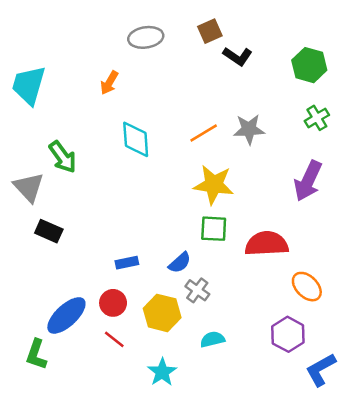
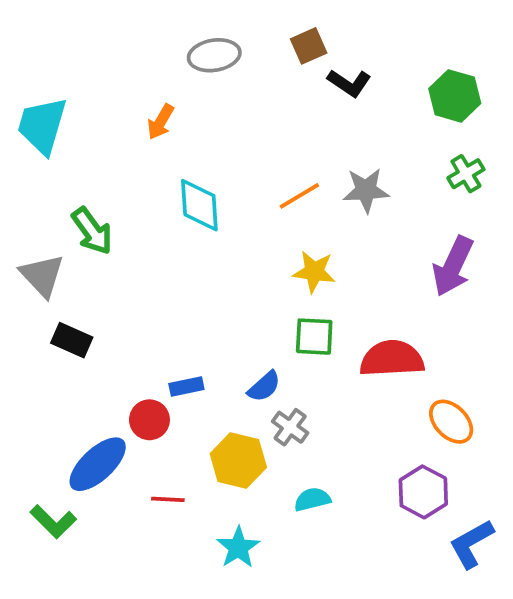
yellow star: (214, 185) -> (314, 272), size x0.7
red circle: (113, 303) -> (149, 420), moved
red line: (114, 339) -> (168, 499), turned -35
green L-shape: (36, 354) -> (53, 522), turned -64

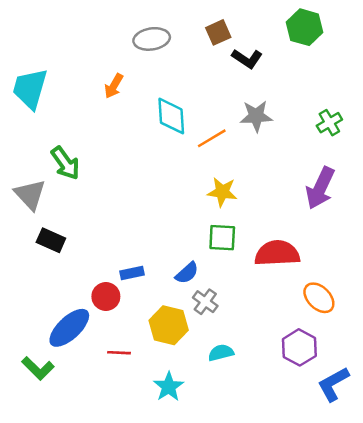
green hexagon: (455, 96) -> (305, 27), moved
gray star: (366, 190) -> (256, 116), moved
cyan diamond: (199, 205) -> (171, 116), moved

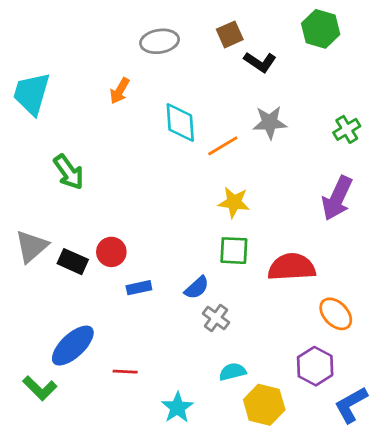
gray triangle: (30, 195) -> (32, 246), moved, turned 32
black rectangle: (51, 240) -> (73, 262), moved
red circle: (106, 296) -> (111, 252), moved
yellow hexagon: (169, 325) -> (264, 405), moved

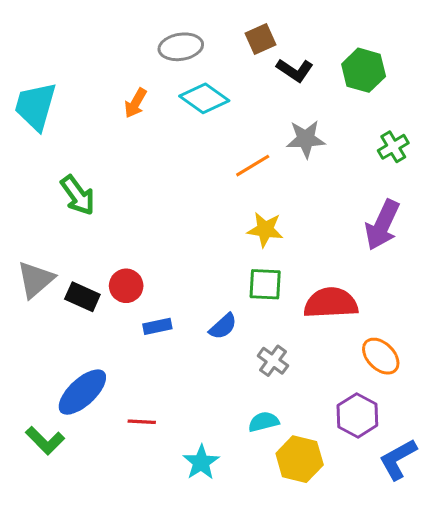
green hexagon: (321, 29) -> (364, 70), moved
cyan diamond: (180, 123) -> (204, 98), moved, turned -51
gray cross: (216, 318) -> (273, 361), moved

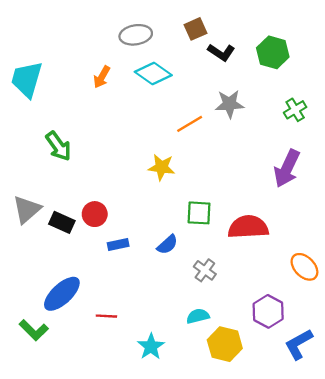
yellow star: (265, 230) -> (162, 167), moved
orange ellipse: (381, 356) -> (304, 267), moved

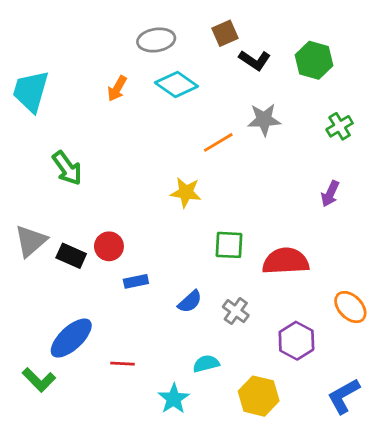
purple arrow: (287, 168) -> (330, 194), size x0.6
blue semicircle: (167, 245) -> (190, 302), moved
purple hexagon: (268, 311) -> (296, 341), moved
cyan semicircle: (198, 316) -> (206, 364), moved

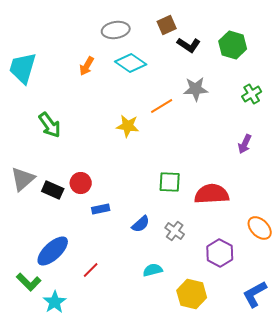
yellow star: (186, 192) -> (128, 126), moved
red line: (122, 364) -> (91, 270), turned -48
cyan star: (174, 399) -> (55, 302), moved

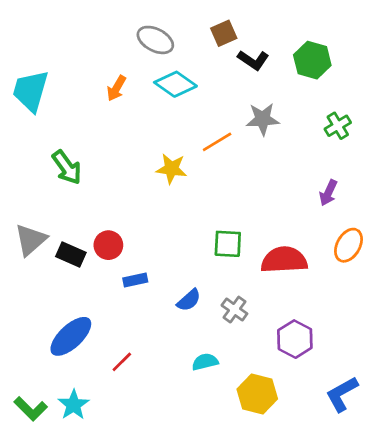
gray ellipse: (116, 30) -> (155, 40), turned 36
orange ellipse: (260, 228) -> (348, 245), moved, turned 75
green L-shape: (29, 282) -> (31, 409), moved

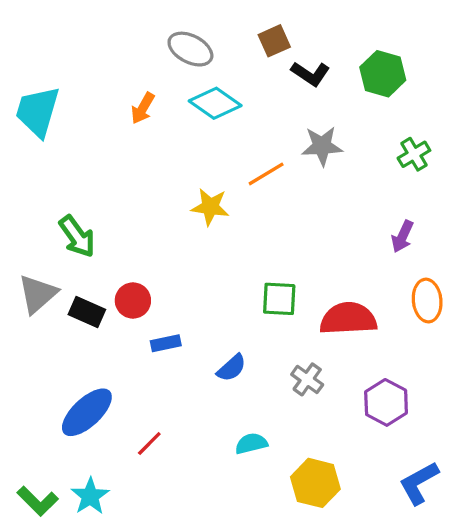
green arrow: (67, 167) -> (77, 236), moved
orange ellipse: (348, 245) -> (427, 301), turned -36
gray cross: (234, 310) -> (307, 379), moved
purple hexagon: (295, 339) -> (386, 402), moved

